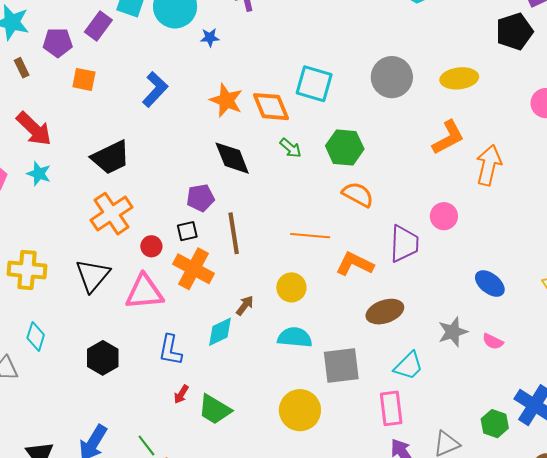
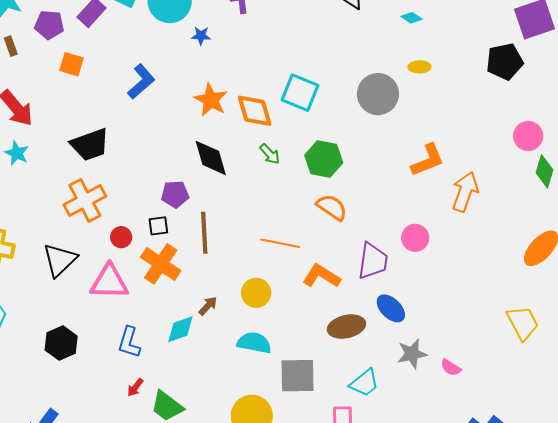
yellow ellipse: (459, 78) -> (419, 67), moved, size x0.6
blue ellipse: (490, 284) -> (391, 308), moved

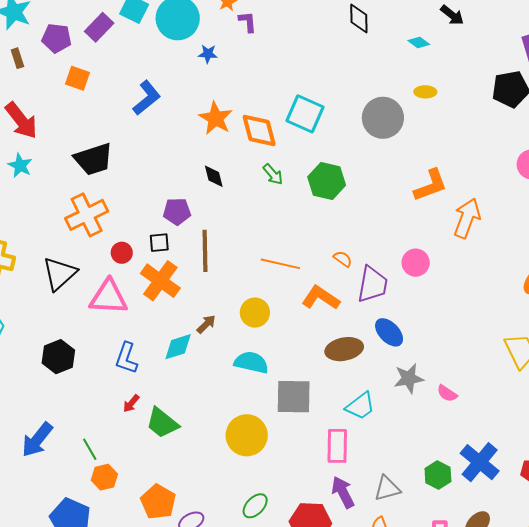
black diamond: (211, 158) -> (214, 176), size x0.6
orange semicircle: (332, 207) -> (343, 259), moved, size x0.6

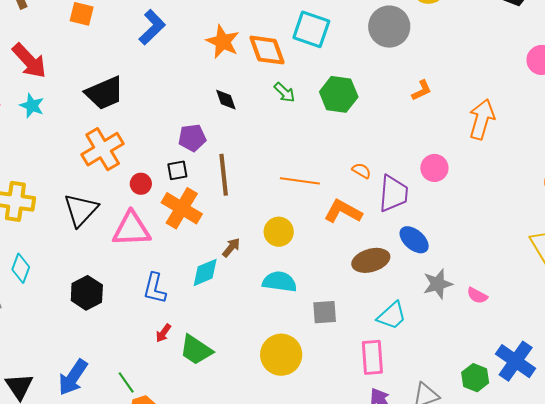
orange L-shape: (431, 185) -> (422, 90), moved, size x0.6
gray square: (294, 397) -> (325, 312), size x0.7

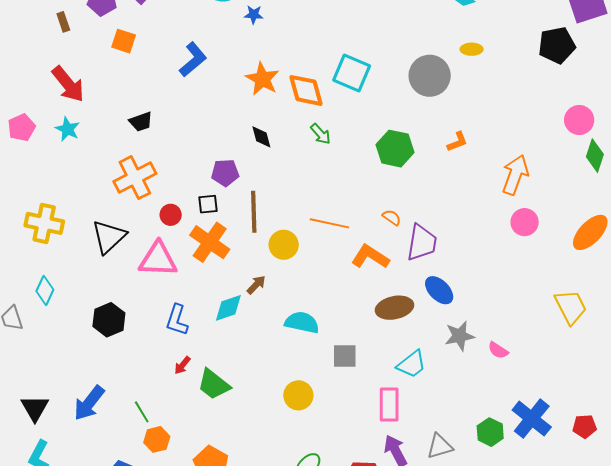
black trapezoid: (104, 93) -> (141, 122), size x0.6
green hexagon: (339, 94) -> (395, 149), moved
pink circle: (434, 168) -> (525, 222), moved
yellow circle: (279, 232) -> (284, 245), moved
yellow circle: (281, 355) -> (298, 395), size x0.7

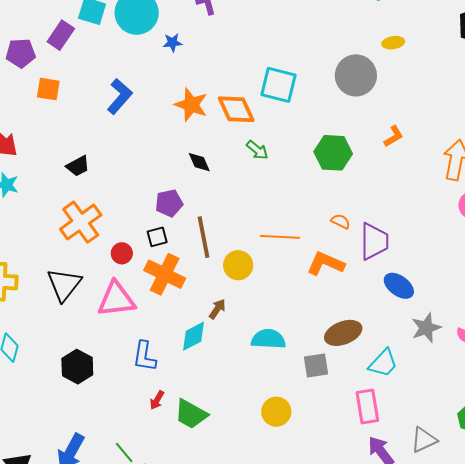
brown ellipse: (394, 308) -> (343, 333), moved

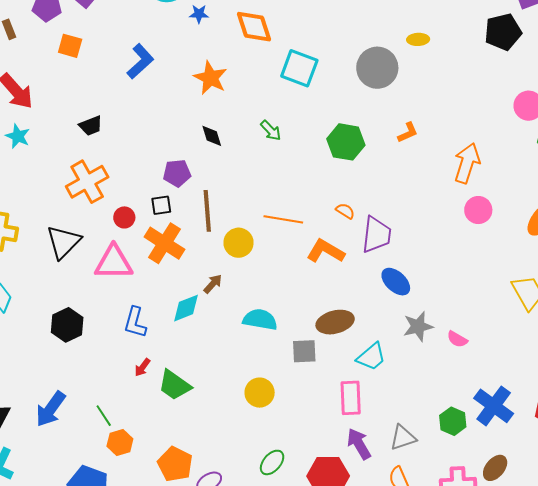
orange diamond: (236, 109) -> (254, 27), moved

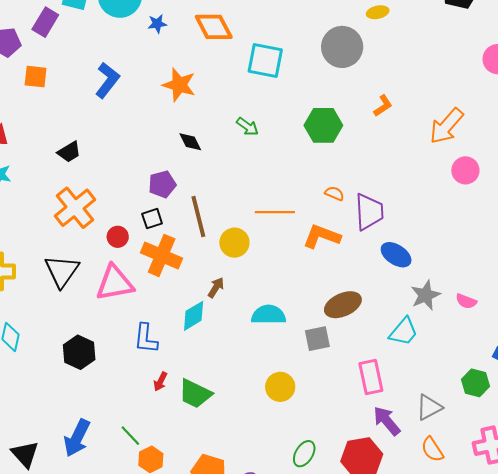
orange arrow: (467, 163) -> (446, 126), turned -147
cyan trapezoid: (371, 357) -> (403, 332), moved

